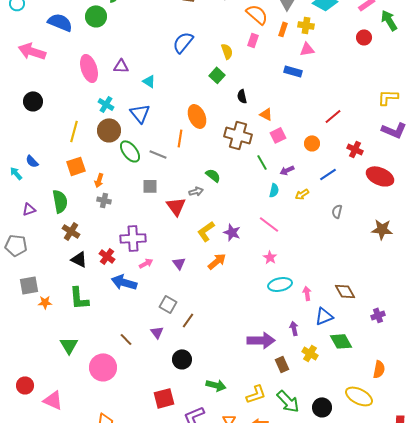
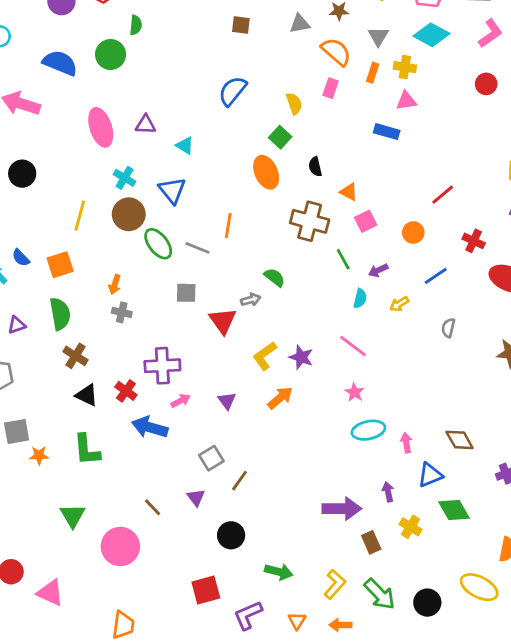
orange ellipse: (197, 116) -> (266, 172), moved
orange square: (76, 166) -> (60, 265), moved
gray square: (168, 304) -> (211, 458), turned 30
yellow L-shape: (256, 394) -> (335, 584), turned -30

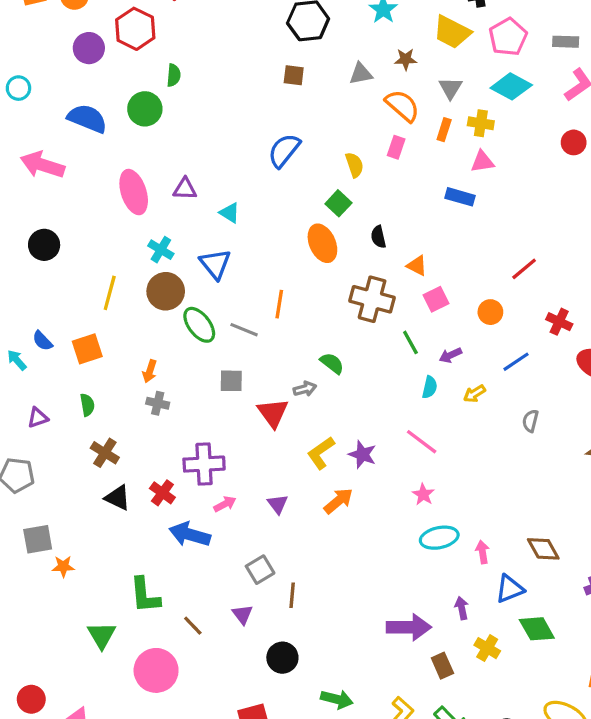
green semicircle: (60, 314) -> (87, 405), size x0.6
green L-shape: (87, 450) -> (145, 595), moved
brown line: (239, 481) -> (292, 595), turned -30

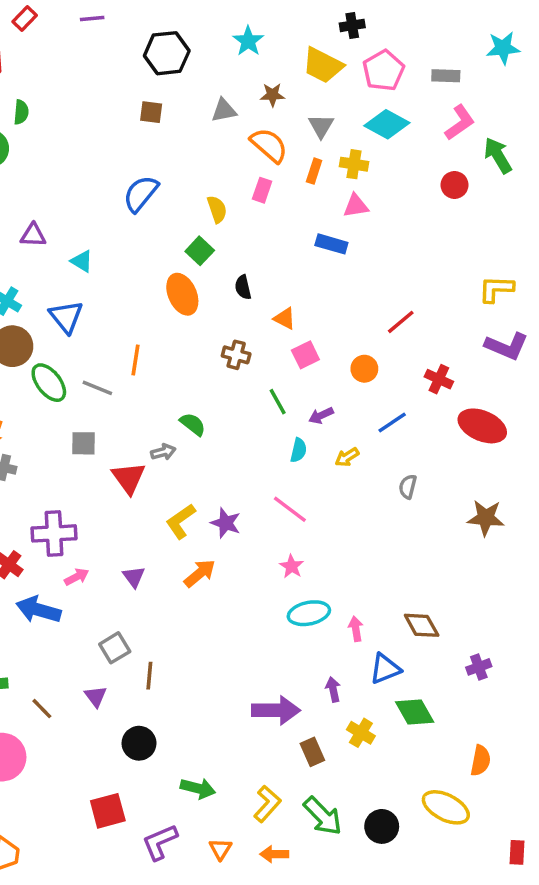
brown cross: (372, 299) -> (236, 355), size x0.6

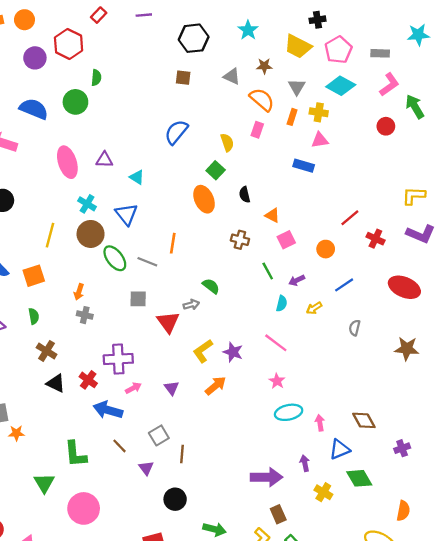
gray triangle: (224, 110) -> (232, 76), turned 36
red cross: (439, 379) -> (375, 239), moved
brown line: (42, 709) -> (119, 446), moved
brown rectangle: (312, 752) -> (278, 514), moved

